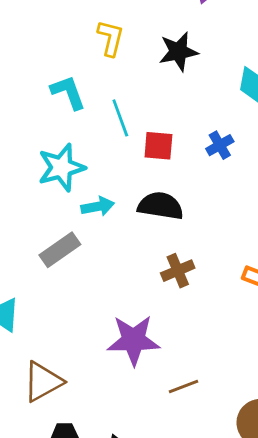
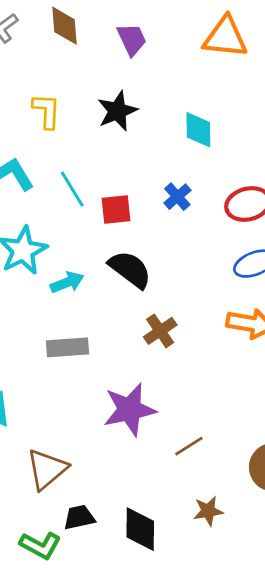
black semicircle: (160, 206) -> (130, 269), turned 39
gray rectangle: (60, 250) -> (67, 347), moved, turned 42

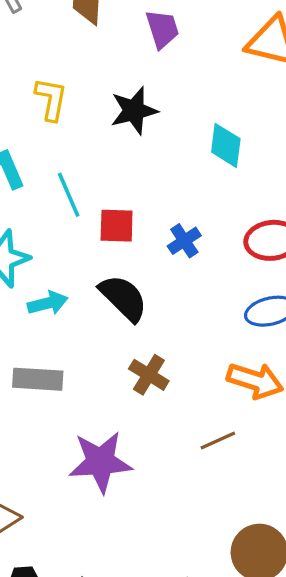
blue cross: (177, 197) -> (184, 241), moved
brown cross: (160, 331) -> (149, 375), turned -32
brown line: (189, 446) -> (218, 440), moved

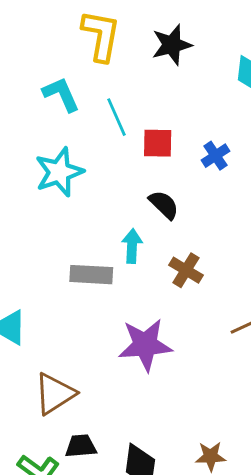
yellow L-shape: (51, 99) -> (101, 36), size x1.4
black semicircle: (123, 298) -> (164, 205), size x0.7
cyan arrow: (48, 303) -> (132, 246), moved, turned -72

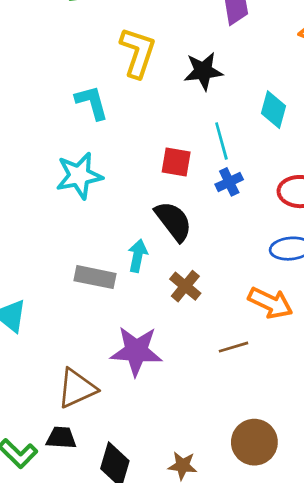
cyan line: (116, 117) -> (221, 141), moved
black semicircle: (164, 205) -> (173, 221), size x1.4
brown triangle: (55, 394) -> (77, 388), moved

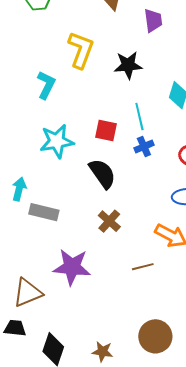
cyan L-shape: (92, 102) -> (46, 85), turned 40
cyan star: (79, 176) -> (57, 141), moved
cyan arrow: (138, 256) -> (19, 189), moved

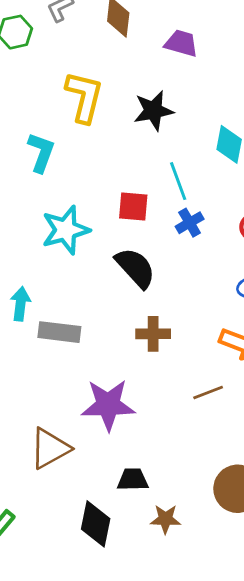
purple trapezoid: (153, 20) -> (181, 43), turned -60
brown cross: (109, 221) -> (153, 334), turned -35
black trapezoid: (15, 328) -> (133, 480), moved

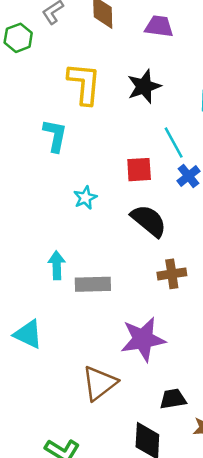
cyan star: (66, 230) -> (85, 198), size x0.6

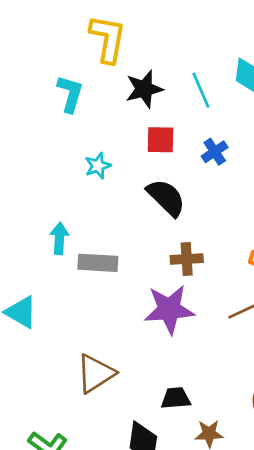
black star: (144, 86) -> (144, 89), moved
cyan line: (174, 143) -> (201, 90), moved
purple star: (143, 339) -> (169, 309), moved

